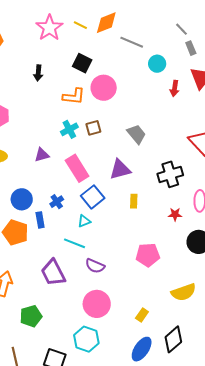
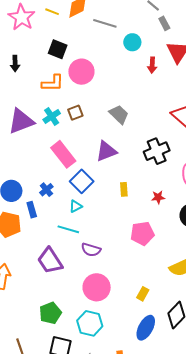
purple triangle: (42, 155) -> (21, 121), moved, size x1.8
yellow rectangle: (134, 201) -> (124, 189), moved
red star: (175, 214) -> (158, 197), moved
green pentagon: (31, 316) -> (50, 313), moved

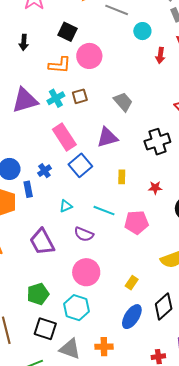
cyan triangle: (76, 206) -> (66, 206), moved
cyan line: (68, 229) -> (104, 211), moved

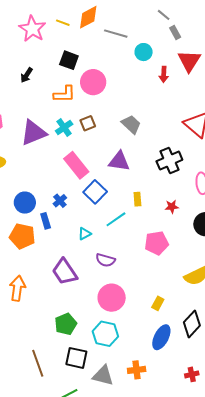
black arrow: (24, 42) -> (27, 75), turned 35
purple triangle: (107, 137) -> (119, 161), turned 30
cyan line: (104, 211) -> (116, 219), moved, turned -50

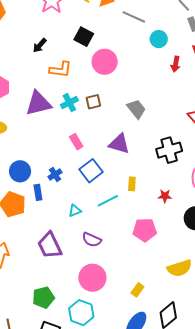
orange L-shape: (64, 94) -> (61, 70), moved
pink rectangle: (76, 165) -> (76, 142), size x0.6

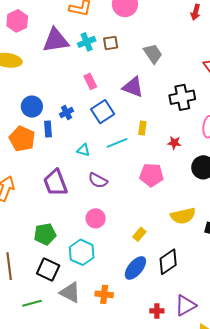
cyan triangle: (75, 211) -> (83, 150), turned 32
pink circle: (92, 278) -> (96, 218), size x0.7

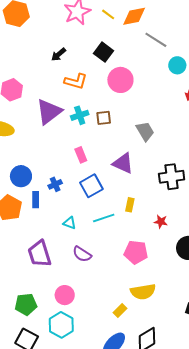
purple triangle: (56, 40) -> (49, 112), turned -32
yellow semicircle: (183, 216) -> (143, 292), moved
pink circle: (96, 218) -> (65, 295), moved

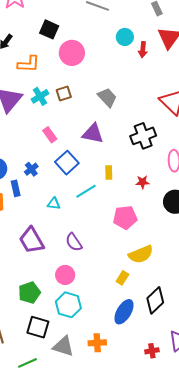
cyan circle: (177, 65) -> (125, 37), moved
purple semicircle: (82, 254) -> (74, 242), moved, turned 36

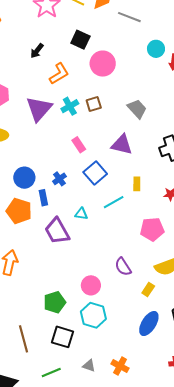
orange L-shape: (29, 64) -> (59, 74), turned -35
purple trapezoid: (32, 240) -> (57, 231), moved
purple semicircle: (74, 242) -> (123, 267), moved
orange cross: (97, 343) -> (120, 366), moved, turned 30
gray triangle: (63, 346) -> (89, 366), moved, size x0.6

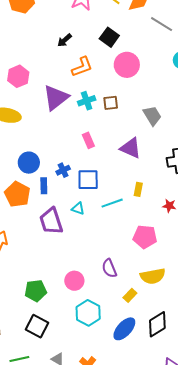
blue square: (95, 173) -> (88, 180), moved, turned 30
cyan hexagon: (93, 315) -> (88, 313), moved

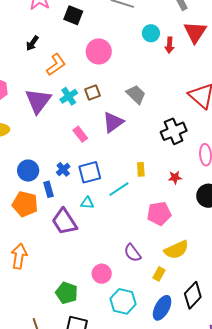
black square: (109, 37) -> (73, 15), moved
purple triangle: (131, 148) -> (113, 122), moved, turned -45
green pentagon: (36, 291) -> (67, 293), turned -30

